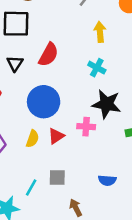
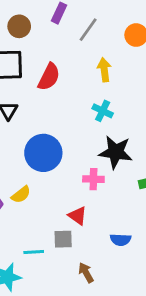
red semicircle: (49, 55) -> (49, 77), moved
red triangle: (56, 136) -> (78, 216), moved, turned -48
yellow semicircle: (32, 139) -> (21, 195), moved, turned 36
cyan line: (31, 188) -> (34, 252), turned 60

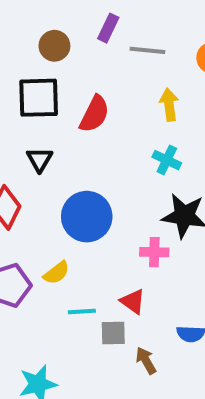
gray line: (88, 30) -> (147, 50), turned 60
cyan line: (34, 252) -> (82, 312), moved
brown arrow: (86, 273) -> (146, 361), moved

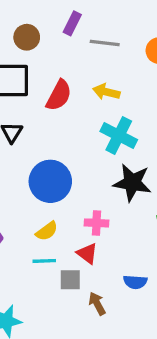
yellow arrow: (169, 105) -> (106, 92), moved, turned -70
cyan cross: (167, 160) -> (119, 135), size x1.5
pink cross: (154, 252) -> (96, 223), moved
yellow semicircle: (56, 273) -> (47, 231), moved

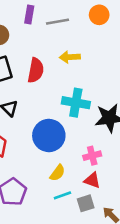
cyan cross: (119, 135) -> (76, 103), moved

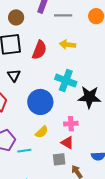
cyan line: (62, 195) -> (24, 151), moved

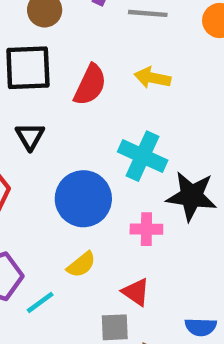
pink cross: (71, 124) -> (146, 229), moved
cyan line: (24, 151) -> (40, 302), turned -32

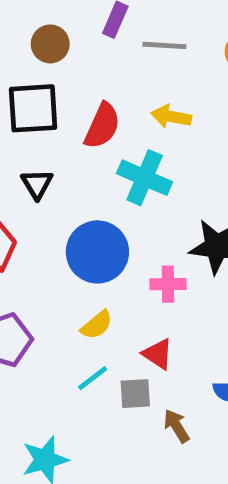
cyan cross: (143, 156) -> (145, 178), moved
cyan line: (40, 302) -> (93, 378), moved

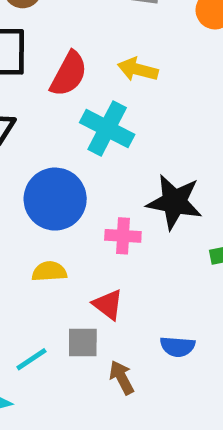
yellow semicircle: (97, 325) -> (49, 271), turned -148
cyan line: (93, 378) -> (31, 359), moved

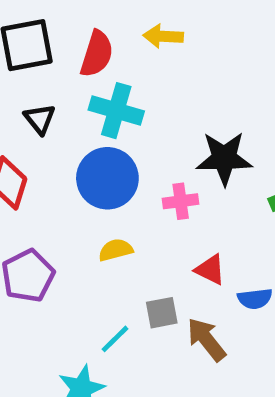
cyan cross: (107, 128) -> (116, 111), moved
red triangle: (108, 305) -> (210, 270), moved
brown arrow: (122, 377) -> (206, 339), size x1.4

